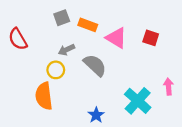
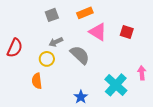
orange rectangle: (88, 25) -> (85, 13), moved, turned -42
red semicircle: (18, 39) -> (15, 48), moved, turned -126
orange semicircle: (44, 96) -> (37, 81), size x0.7

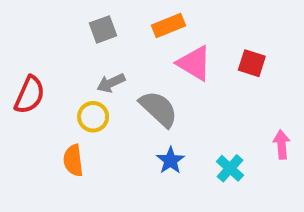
cyan cross: (116, 85) -> (230, 168), size x0.6
blue star: (81, 97) -> (170, 160), moved

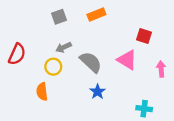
pink triangle: (194, 63) -> (127, 60), moved
pink arrow: (282, 145) -> (161, 69), moved
cyan cross: (230, 168) -> (144, 109), moved, turned -35

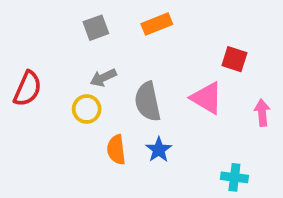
gray semicircle: (91, 62) -> (148, 102), turned -145
orange semicircle: (42, 92) -> (116, 150), moved

